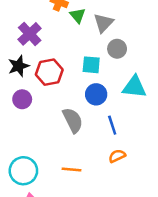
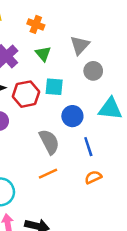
green triangle: (78, 15) -> (43, 54), moved
cyan square: (91, 65) -> (54, 87), moved
orange line: (71, 170) -> (48, 174), moved, turned -30

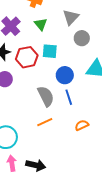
blue line: (88, 147) -> (69, 97), moved

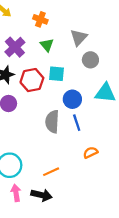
gray semicircle: (46, 96) -> (52, 122), turned -150
orange line: (45, 122) -> (51, 172), moved

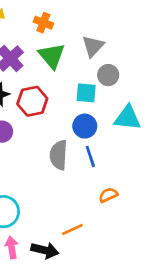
green triangle: (47, 45) -> (52, 56), size x1.5
cyan square: (56, 74) -> (86, 93), moved
orange line: (51, 172) -> (72, 230), moved

